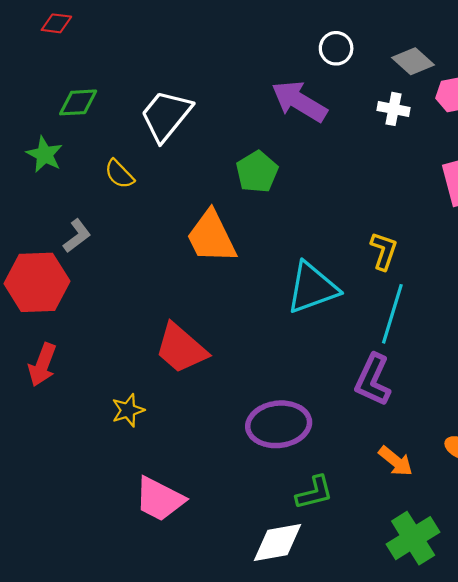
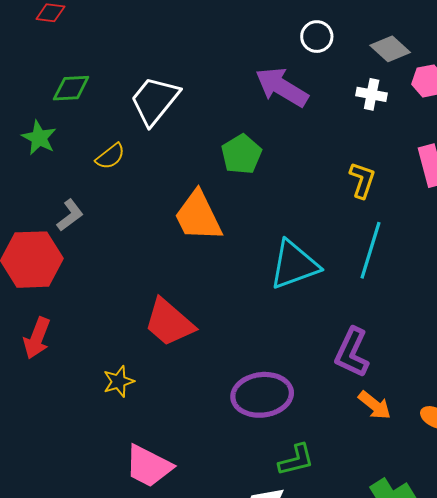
yellow semicircle: (119, 174) -> (110, 156), turned -84
yellow L-shape: (384, 251) -> (362, 180), moved
cyan line: (392, 314) -> (371, 250), moved
orange arrow: (396, 461) -> (375, 405), moved

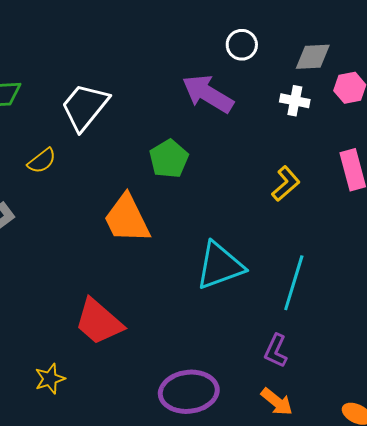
gray diamond: (390, 49) -> (313, 57), turned -45
yellow L-shape: (362, 180) -> (286, 184), turned 30
cyan line: (371, 250) -> (294, 283), moved
purple L-shape: (352, 353) -> (276, 351), size x0.7
orange arrow: (375, 405) -> (277, 402), moved

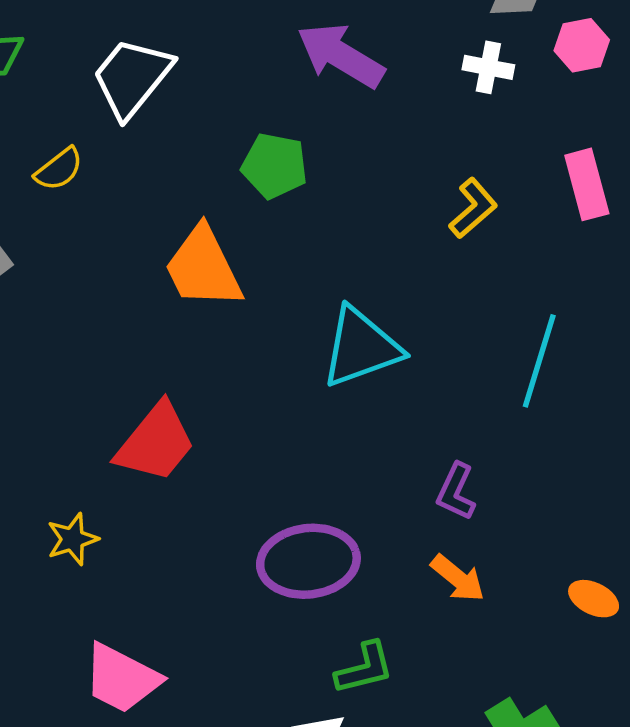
green pentagon: (169, 159) -> (274, 166), turned -30
cyan line: (294, 283) -> (539, 361), moved
red trapezoid: (99, 322) -> (156, 442), turned -92

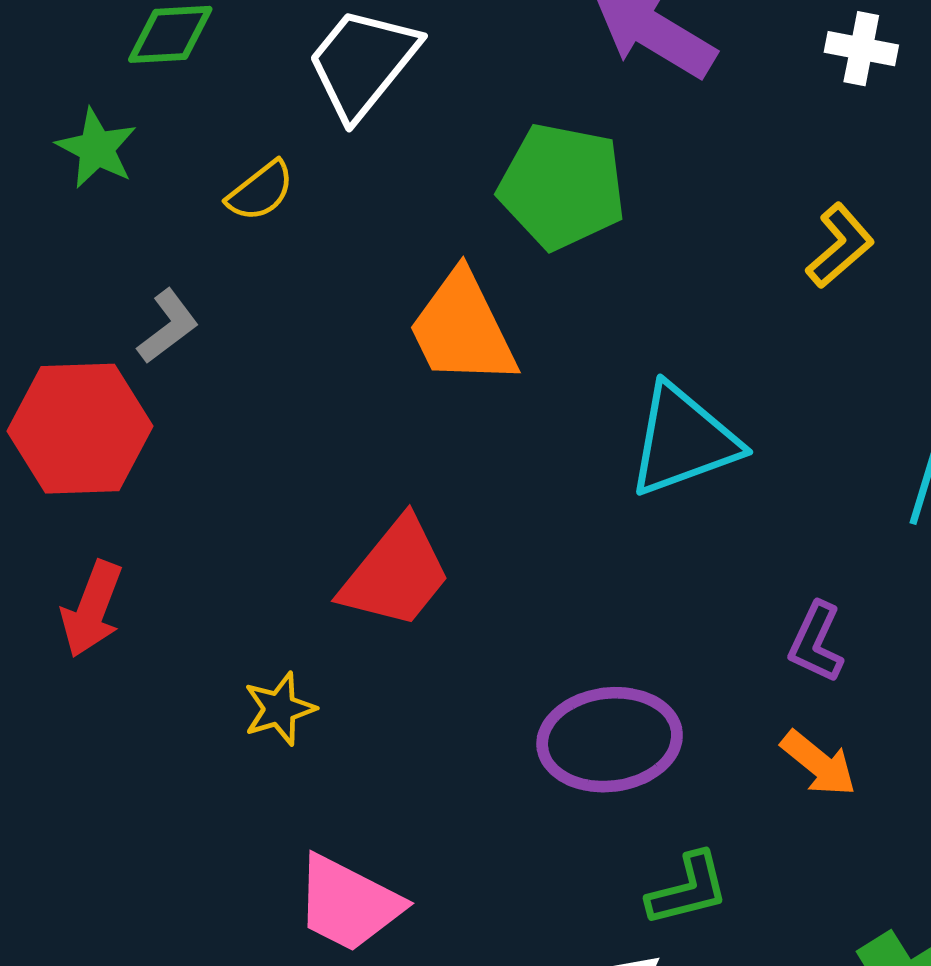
green pentagon: (274, 166) -> (562, 186), size x1.4

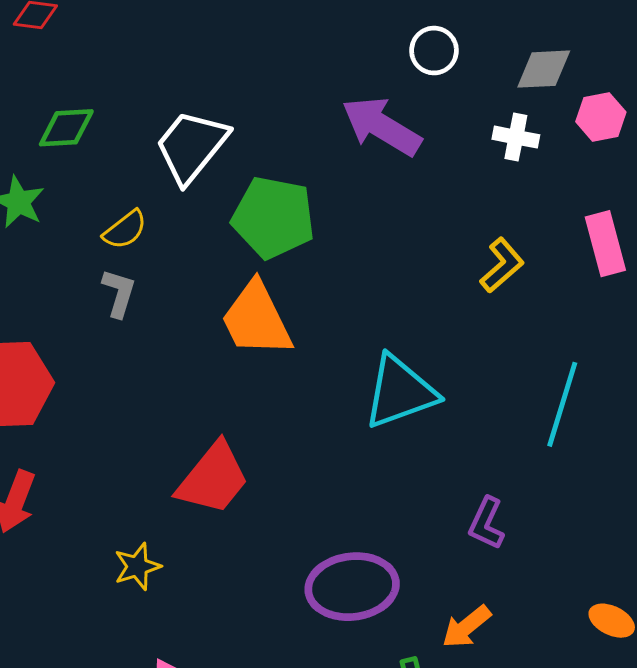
green pentagon: (562, 186) -> (273, 217), moved
gray L-shape: (168, 326) -> (119, 293), moved, turned -36
orange arrow: (819, 763) -> (466, 627), moved, turned 102

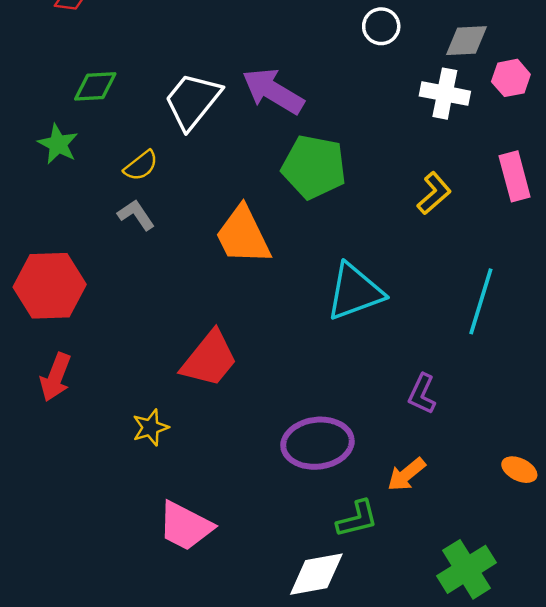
purple arrow: (381, 126) -> (273, 91), moved
white cross: (516, 137) -> (445, 94), size x1.4
green pentagon: (273, 217) -> (314, 167), moved
gray L-shape: (119, 293) -> (136, 215), turned -51

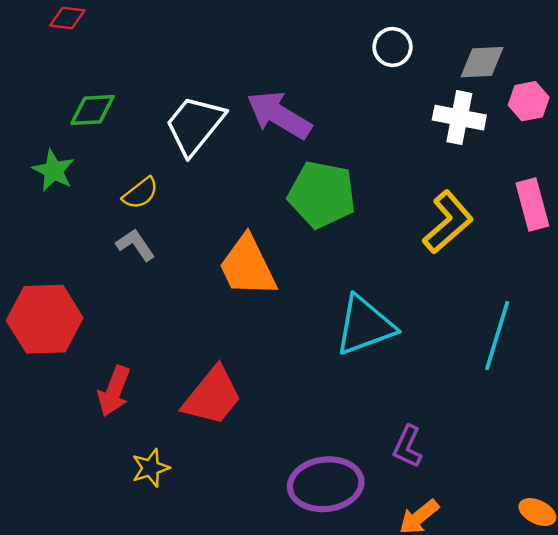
yellow L-shape: (434, 193) -> (448, 222), size x1.4
red arrow: (56, 377) -> (114, 391), moved
purple L-shape: (422, 394) -> (408, 446), moved

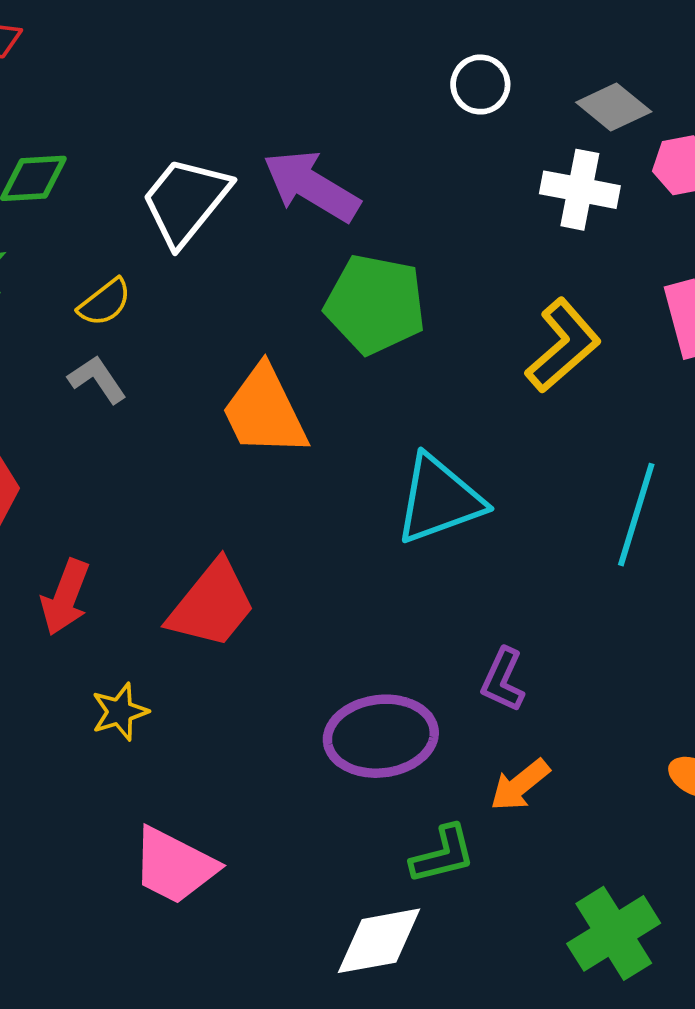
gray diamond: (482, 62) -> (614, 107), turned 42

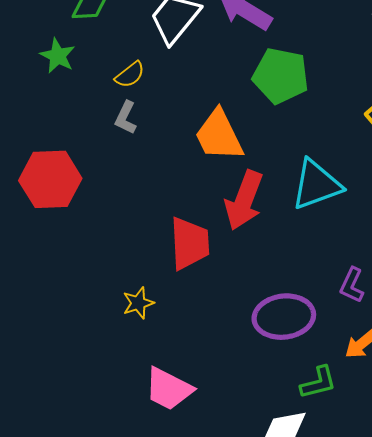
gray L-shape: (97, 379) -> (126, 118), turned -120
red arrow: (65, 597) -> (244, 200), moved, size x1.4
red trapezoid: (212, 605) -> (190, 243), turned -42

